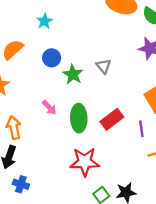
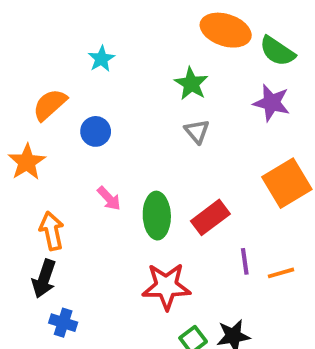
blue circle: (52, 58) -> (96, 131), moved
green star: (73, 74) -> (191, 84), moved
purple line: (141, 129) -> (245, 261), moved

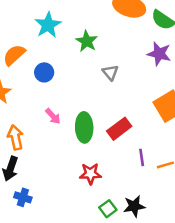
cyan star: (101, 59) -> (48, 25), size x1.5
green star: (191, 84) -> (87, 41), moved
red star: (166, 286) -> (90, 174), size x0.7

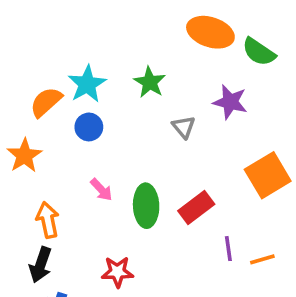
cyan star: (48, 25) -> (87, 84), moved
purple star: (159, 54) -> (230, 102), moved
red star: (90, 174) -> (117, 272), moved

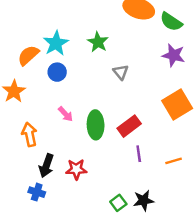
purple star: (230, 102) -> (174, 55), moved
purple line: (228, 249) -> (139, 154), moved
black arrow: (41, 265) -> (46, 166), moved

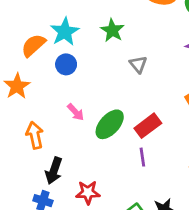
green ellipse: (96, 125) -> (110, 124), turned 44
purple line: (139, 154) -> (142, 157), moved
red star: (76, 169) -> (88, 192), moved

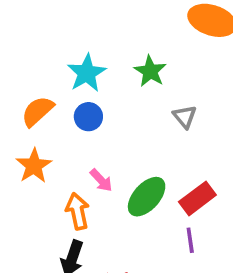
orange semicircle: (33, 45) -> (38, 111), moved
orange star: (17, 86) -> (34, 166), moved
orange arrow: (35, 135) -> (78, 211), moved

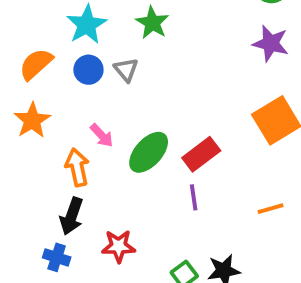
gray triangle: (185, 117) -> (126, 70), moved

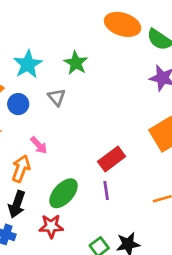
blue circle: (88, 70) -> (18, 104), moved
green ellipse: (149, 152) -> (63, 193), moved
orange arrow: (77, 167) -> (21, 169), turned 32

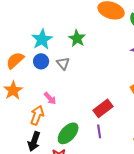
blue circle: (18, 104) -> (41, 61), moved

